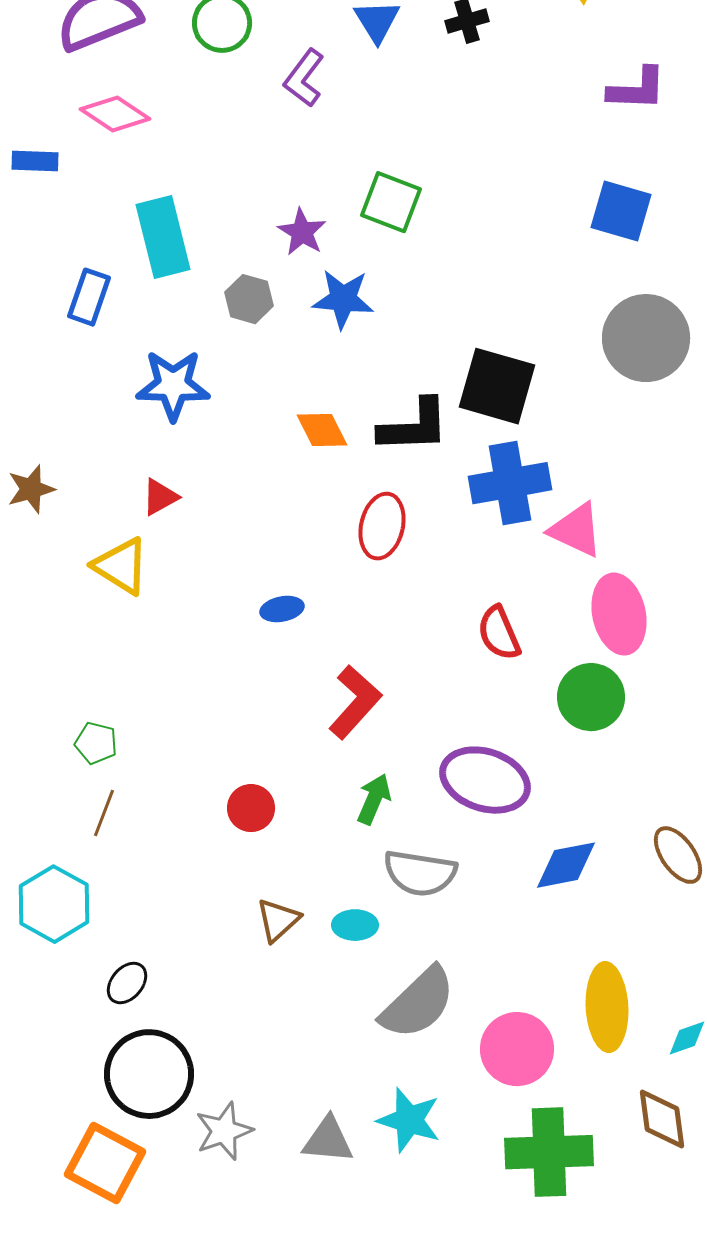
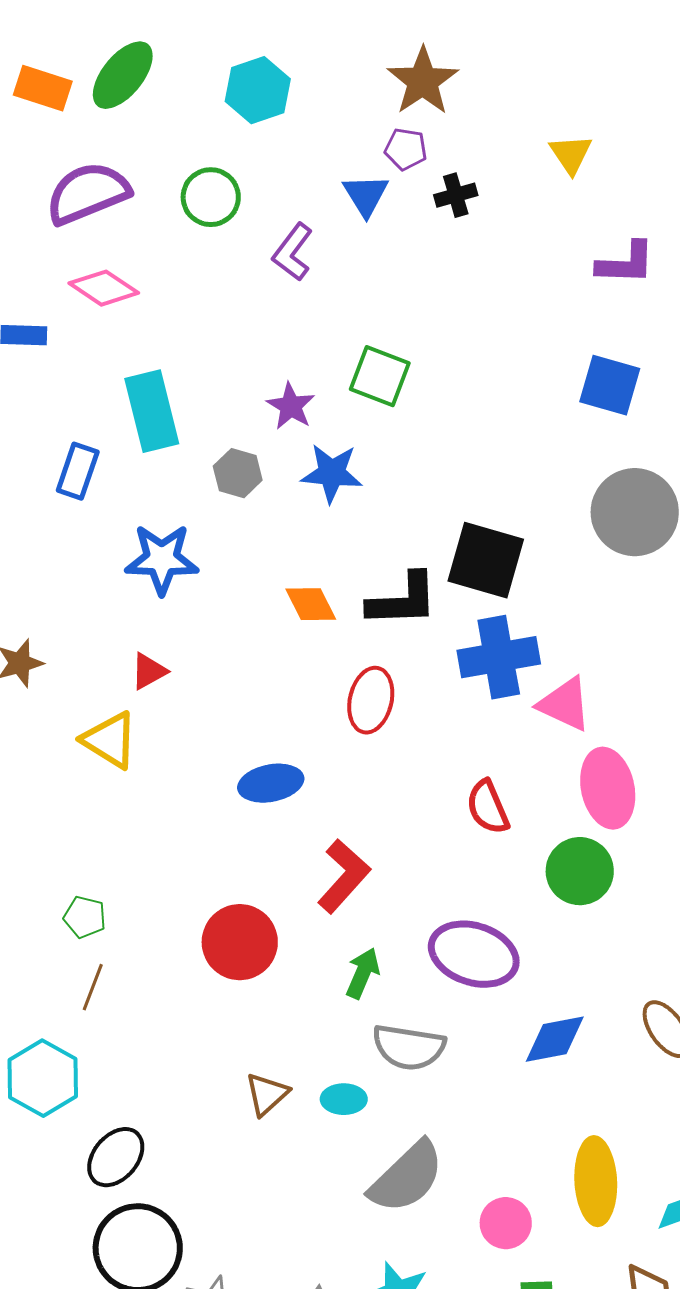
blue ellipse: (282, 609) -> (271, 783), size x1.5
red circle: (251, 808) -> (240, 942), moved, size x1.6
black ellipse: (127, 983) -> (116, 1157), size x1.4
pink circle: (517, 1049) -> (506, 1223), size x0.7

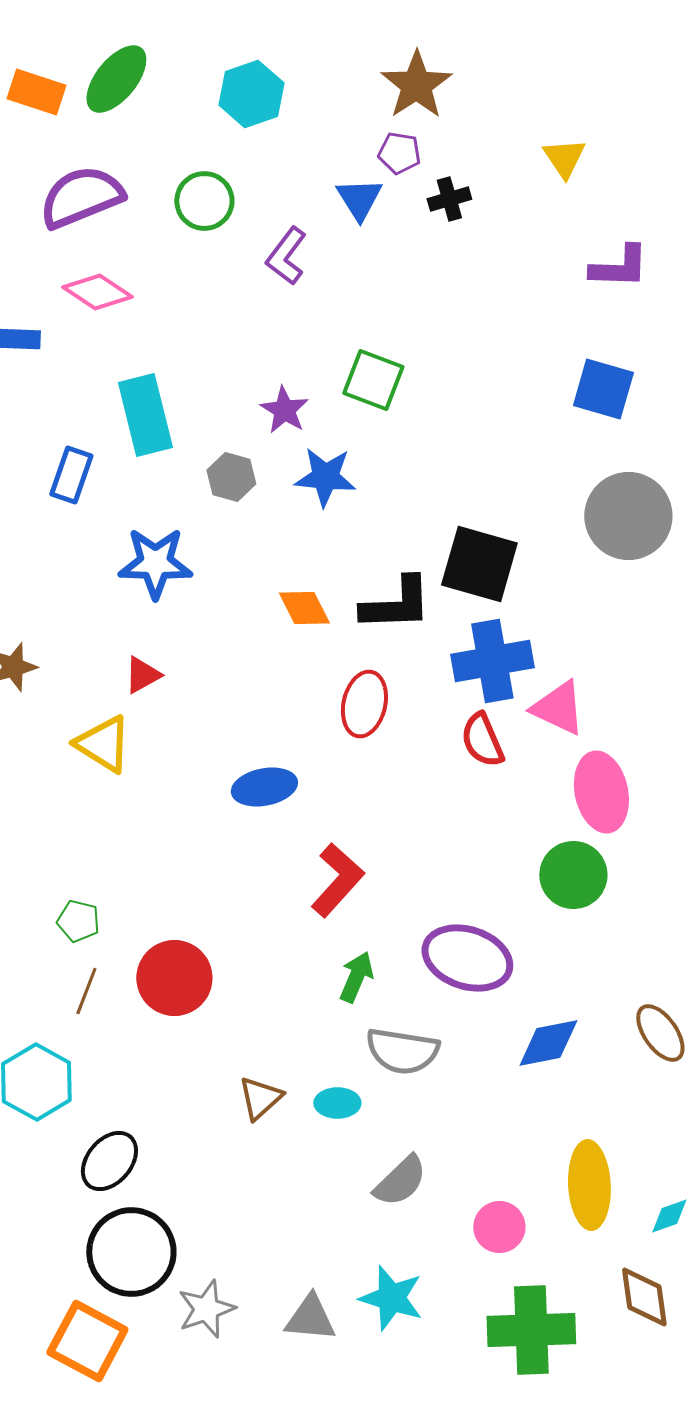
red semicircle: (488, 807) -> (482, 740), moved
red circle: (240, 942) -> (174, 978), moved
gray semicircle: (407, 1177) -> (400, 1181), size x0.7

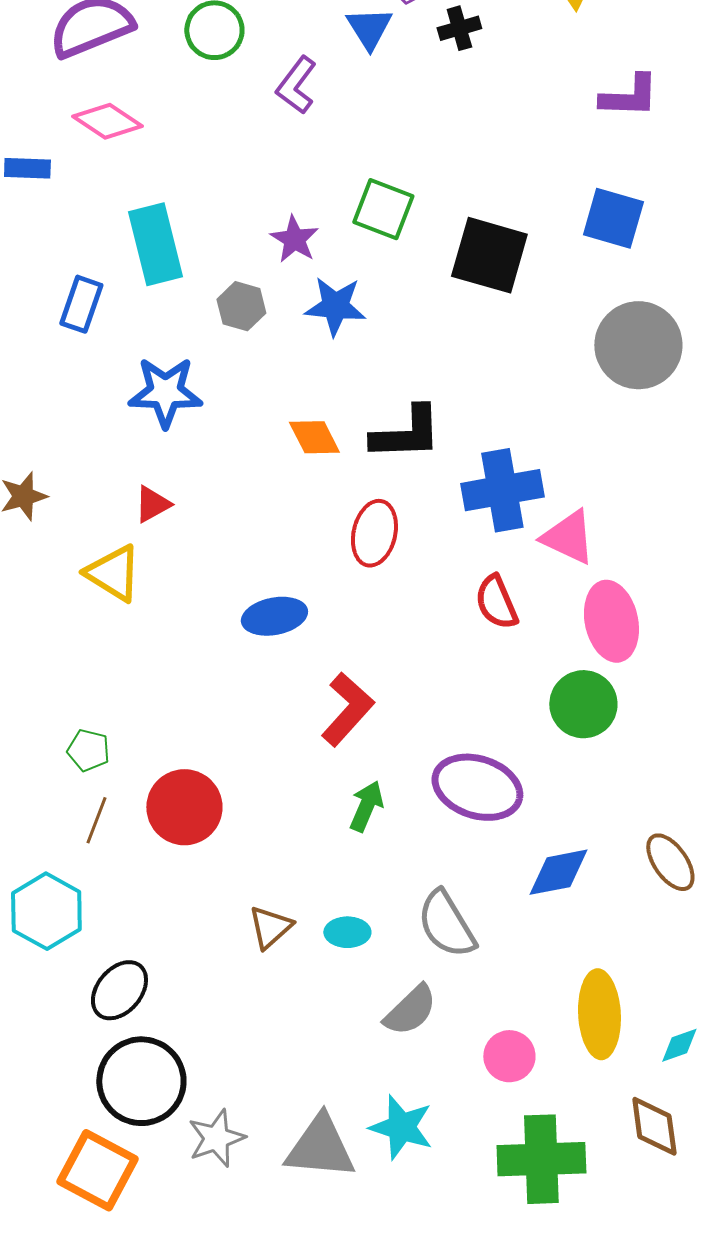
black square: (479, 564) -> (489, 255), moved
red semicircle: (482, 740) -> (496, 602), moved
gray semicircle: (402, 1051) -> (446, 924), moved, turned 50
gray triangle: (310, 1318) -> (320, 1147), size x1.4

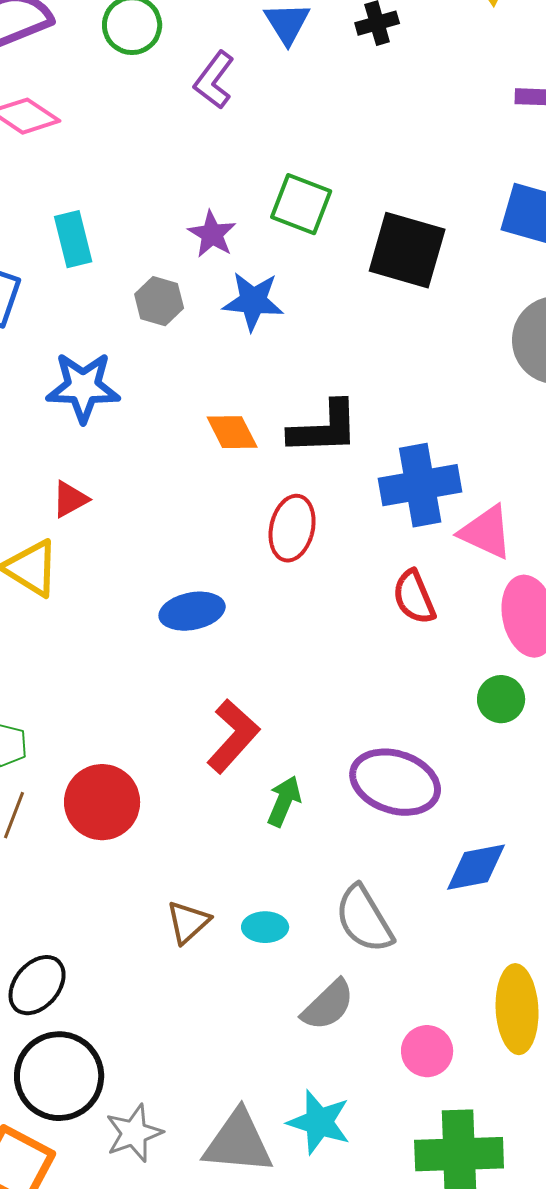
cyan rectangle: (155, 244) -> (73, 239), size x0.7
green circle: (583, 704) -> (501, 699), size x0.7
red L-shape: (347, 709) -> (233, 736), moved

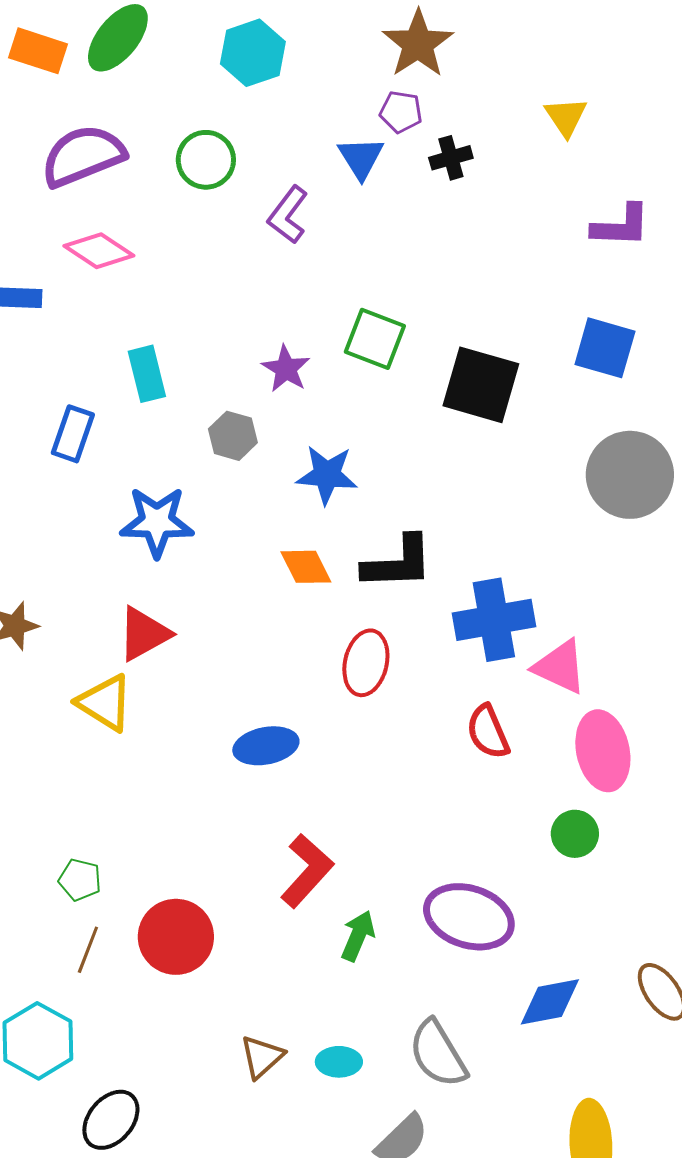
blue star: (253, 301) -> (327, 475), moved
red triangle: (70, 499) -> (144, 634), size x1.5

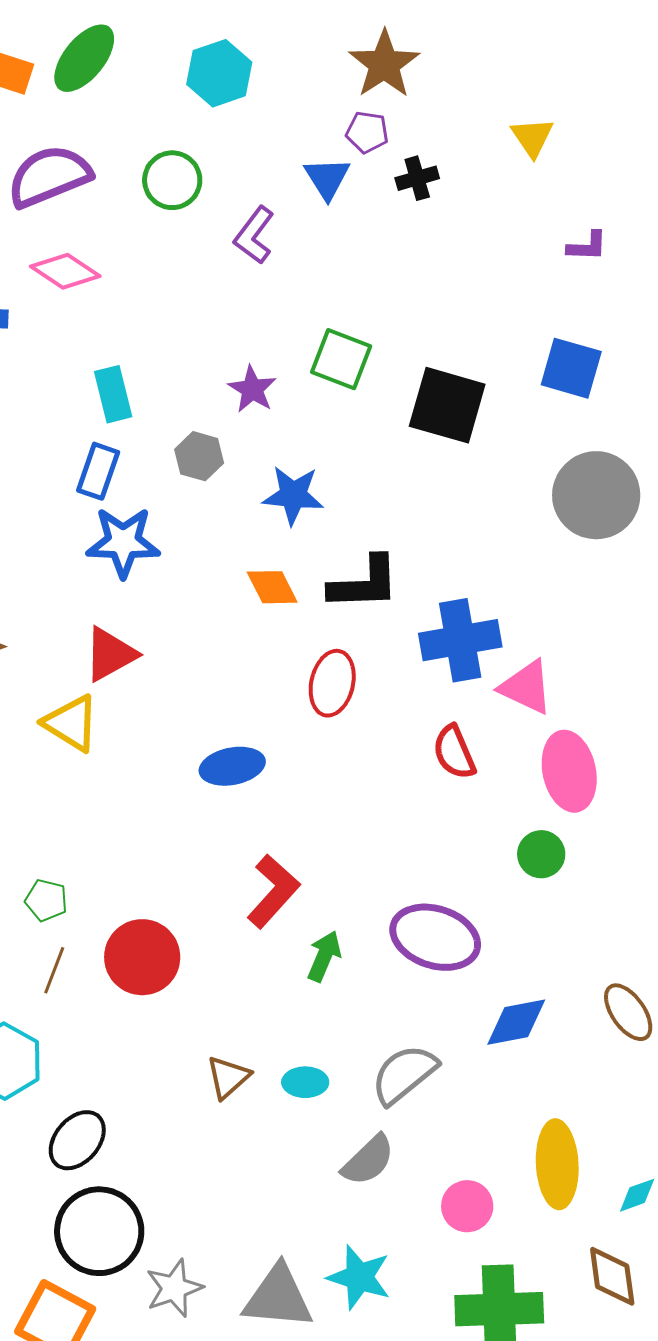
purple L-shape: (621, 226) -> (587, 246), size x0.7
blue rectangle: (73, 434) -> (98, 471), moved
gray semicircle: (438, 1054) -> (404, 1074), turned 82

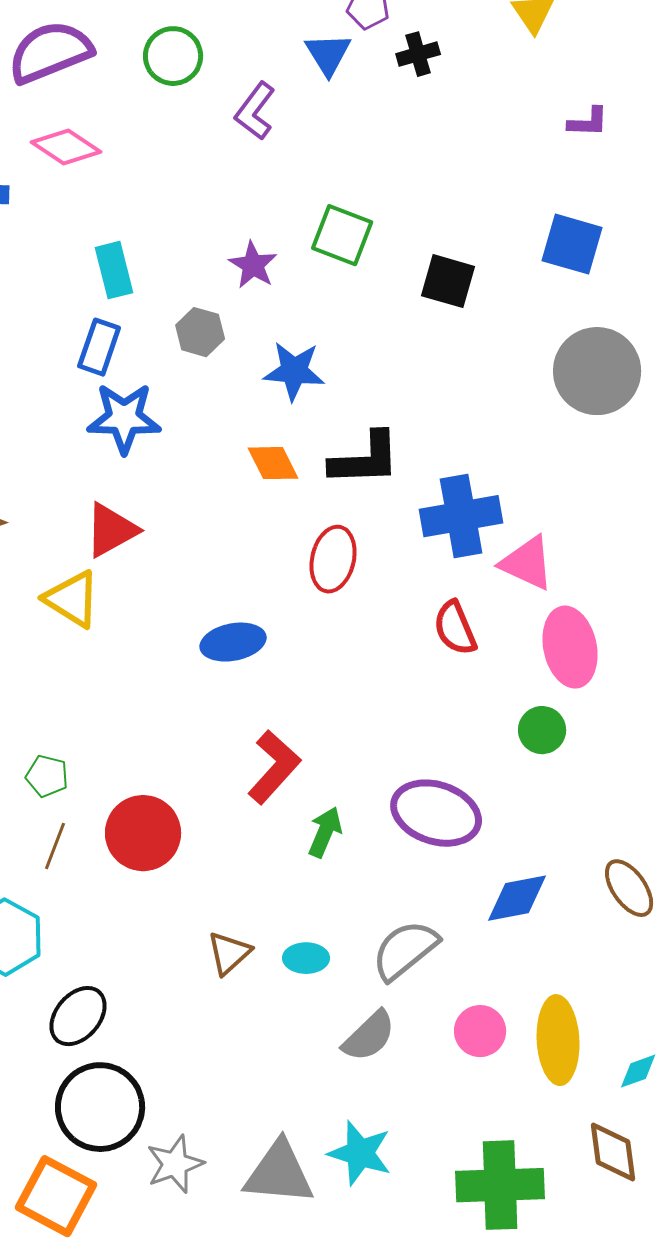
black square: (447, 405) -> (448, 281), size x0.7
pink circle: (467, 1206) -> (480, 1031), moved

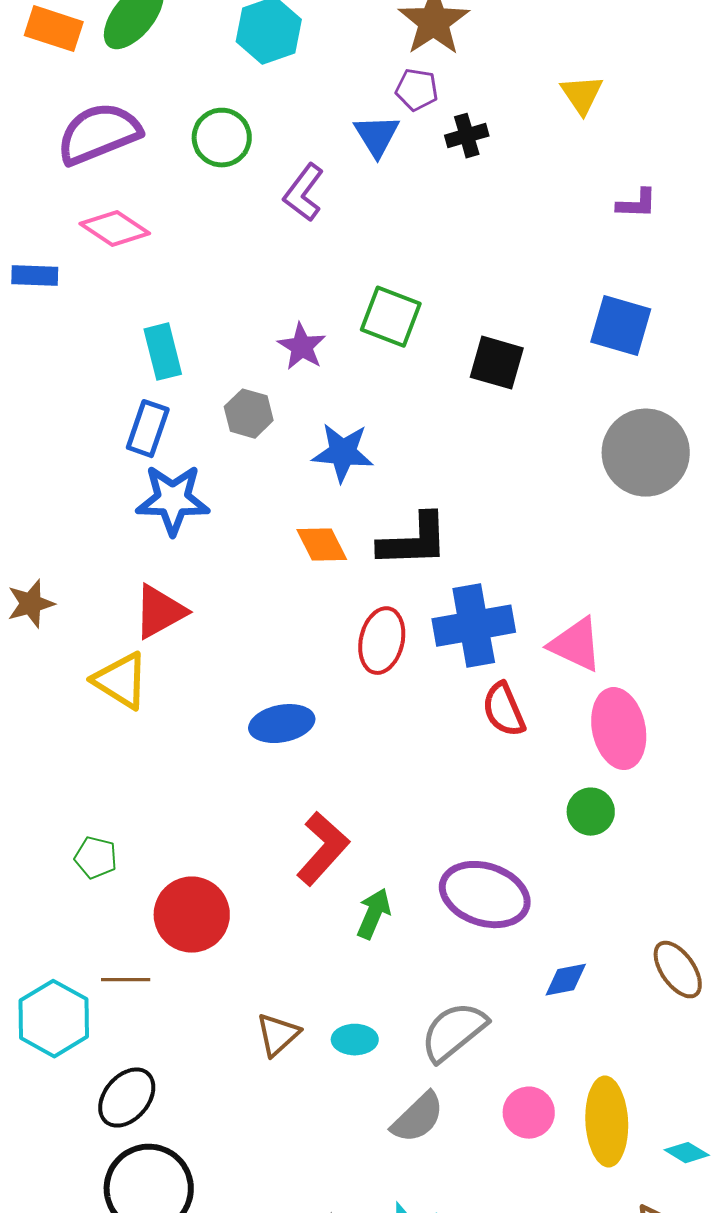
blue cross: (461, 516) -> (474, 626), moved
brown line: (55, 846) -> (126, 980), moved, turned 69
blue diamond: (517, 898) -> (566, 980), size x0.7
cyan diamond: (638, 1071) -> (687, 1153), turned 51

